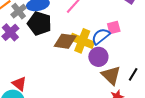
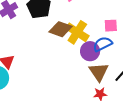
blue semicircle: (101, 36) -> (103, 44), moved

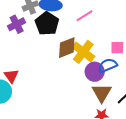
brown diamond: (60, 29) -> (67, 48), turned -45

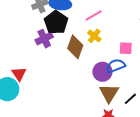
purple cross: (17, 24) -> (44, 39), moved
brown diamond: (67, 48) -> (75, 47), turned -50
yellow cross: (83, 52) -> (94, 36), moved, size x0.6

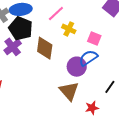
yellow cross: (94, 36) -> (69, 29), moved
pink square: (126, 48) -> (94, 39), turned 32
brown triangle: (109, 93) -> (69, 91), moved

